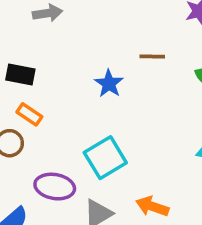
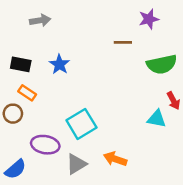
brown line: (152, 56) -> (123, 42), moved
blue star: (109, 84) -> (59, 64), moved

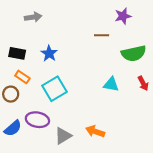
cyan triangle: (157, 119) -> (111, 84), moved
cyan square: (81, 124) -> (55, 89), moved
blue semicircle: (15, 169) -> (13, 128), moved

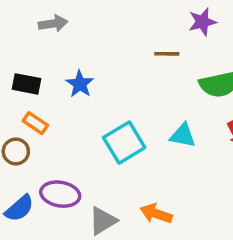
cyan square: (55, 89) -> (124, 143), moved

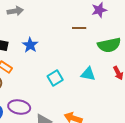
cyan square: (124, 143) -> (55, 78), size x0.7

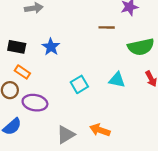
purple ellipse: (19, 107) -> (35, 103), moved

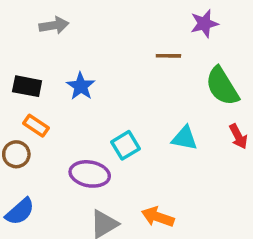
green semicircle: (141, 47) -> (222, 86), turned 70
purple ellipse: (35, 103) -> (90, 174), moved

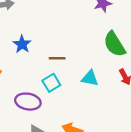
brown line: (168, 56) -> (57, 58), moved

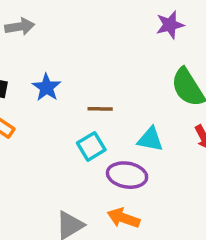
purple ellipse: (28, 102) -> (127, 175), moved

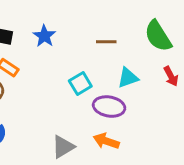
brown line: (100, 109) -> (106, 42), moved
cyan triangle: (150, 139) -> (128, 78), turned -30

